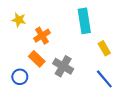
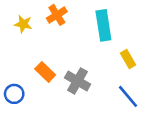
orange cross: (42, 36) -> (57, 15), moved
blue circle: (20, 77) -> (14, 94), moved

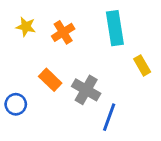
orange cross: (57, 15) -> (63, 32), moved
blue line: (128, 96) -> (109, 117), moved, turned 60

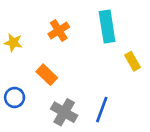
yellow star: (26, 27) -> (13, 43), moved
gray cross: (86, 90) -> (64, 112), moved

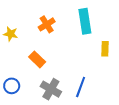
yellow rectangle: (133, 61) -> (105, 49), turned 32
blue circle: (15, 97) -> (12, 86), moved

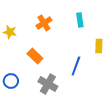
cyan rectangle: (85, 21) -> (80, 20), size x0.6
blue line: (81, 87) -> (76, 66), moved

